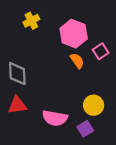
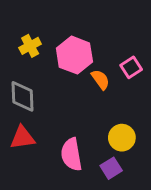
yellow cross: (31, 21) -> (30, 46), moved
pink hexagon: (74, 34) -> (74, 55), moved
pink semicircle: (55, 118) -> (71, 154), turned 70

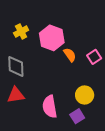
pink square: (131, 67) -> (94, 57), moved

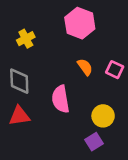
pink hexagon: (52, 38) -> (80, 23), moved
pink square: (94, 57) -> (115, 70), turned -32
pink semicircle: (50, 107) -> (61, 99), moved

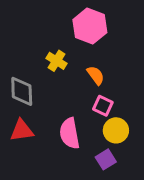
yellow cross: (26, 39) -> (56, 61), moved, turned -30
pink square: (115, 70) -> (103, 106), moved
pink semicircle: (61, 99) -> (70, 133), moved

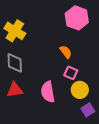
pink hexagon: (90, 26) -> (77, 18), moved
yellow cross: (56, 61) -> (15, 31), moved, size x1.5
purple square: (106, 159) -> (88, 110), moved

